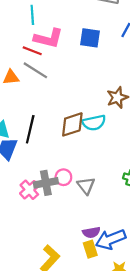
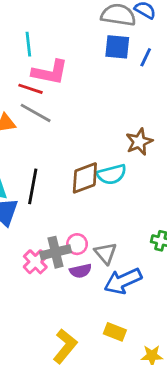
blue square: (90, 38) -> (117, 47), moved
purple semicircle: (91, 232) -> (81, 271), moved
blue arrow: (111, 239) -> (123, 281), moved
yellow rectangle: (90, 249) -> (115, 332), turned -48

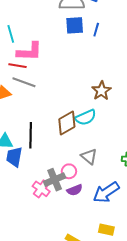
gray triangle: (106, 253) -> (89, 156), moved

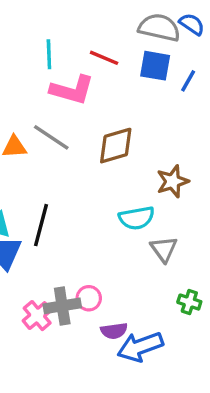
red line: (18, 66) -> (104, 58), moved
brown diamond: (67, 123) -> (116, 146), moved
gray triangle: (89, 156) -> (164, 249), moved
purple semicircle: (75, 190) -> (114, 331), moved

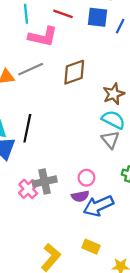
gray line: (51, 137) -> (31, 69), turned -55
cyan semicircle: (137, 218) -> (113, 120), moved, turned -140
pink circle: (89, 298) -> (86, 178), moved

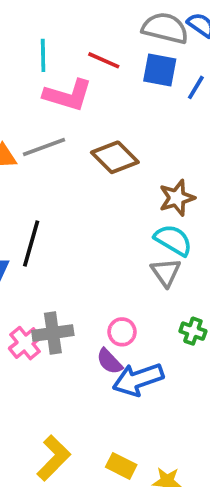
brown diamond: (74, 72) -> (115, 157), turned 60
purple semicircle: (80, 196) -> (109, 361), turned 54
yellow rectangle: (91, 247) -> (121, 466), moved

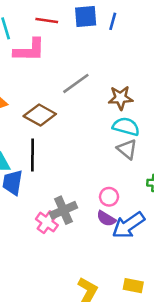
gray line: (44, 147) -> (76, 83), moved
brown diamond: (115, 157) -> (40, 115), moved
brown star: (177, 198) -> (121, 98), turned 30

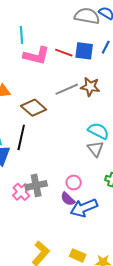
blue square: (86, 16) -> (84, 51), moved
red line: (47, 20) -> (64, 53), moved
brown star: (121, 98) -> (90, 87), moved

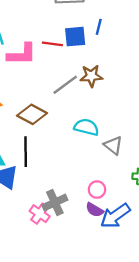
cyan semicircle: (98, 131) -> (86, 127), moved

